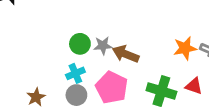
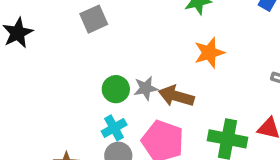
orange star: (185, 48) -> (209, 53), moved

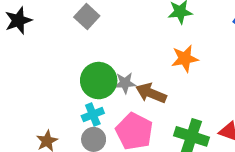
gray square: (94, 19) -> (87, 16), turned -30
green circle: (116, 89) -> (99, 81), size x1.5

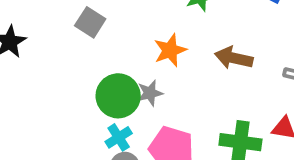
orange star: (185, 59) -> (170, 50), moved
brown arrow: (151, 93) -> (234, 58), moved

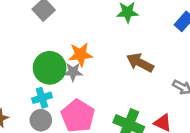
orange star: (170, 50) -> (81, 55), moved

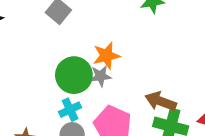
brown arrow: (140, 63) -> (161, 101), moved

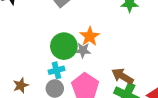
orange star: (106, 56) -> (90, 36), turned -30

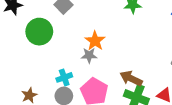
green circle: (64, 46) -> (39, 32), moved

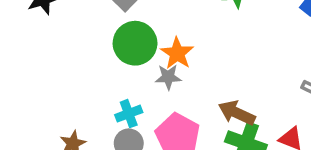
green circle: (39, 32) -> (135, 43), moved

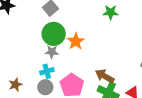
gray star: (168, 77) -> (52, 52), moved

